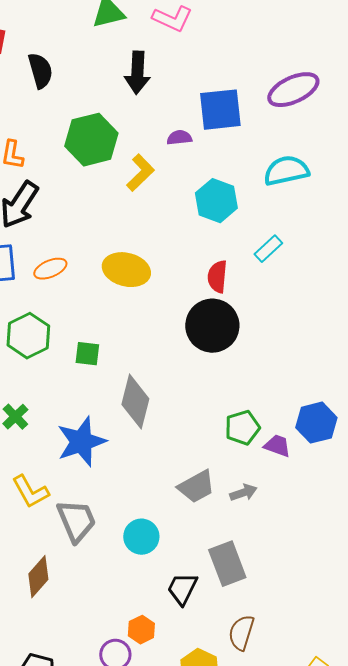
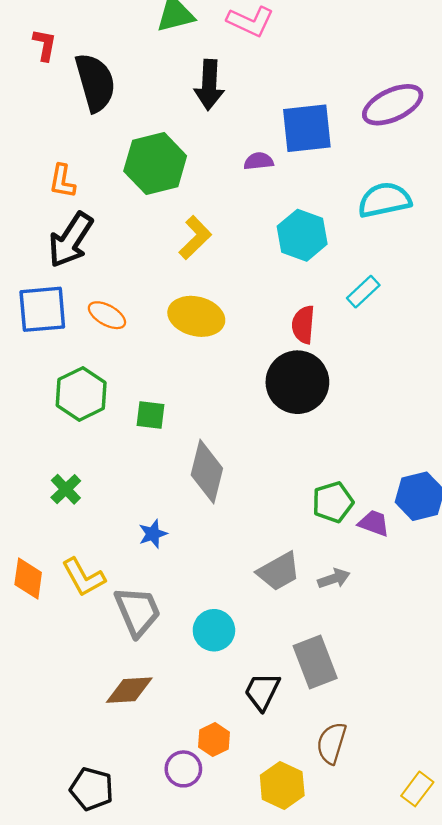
black semicircle: (40, 71) -> (95, 82), size x1.4
yellow L-shape: (140, 173) -> (195, 238), moved
orange ellipse: (50, 269) -> (107, 315), turned 52
blue star: (81, 442) -> (153, 534), moved, size x0.5
brown diamond: (38, 577) -> (129, 690), moved, turned 45

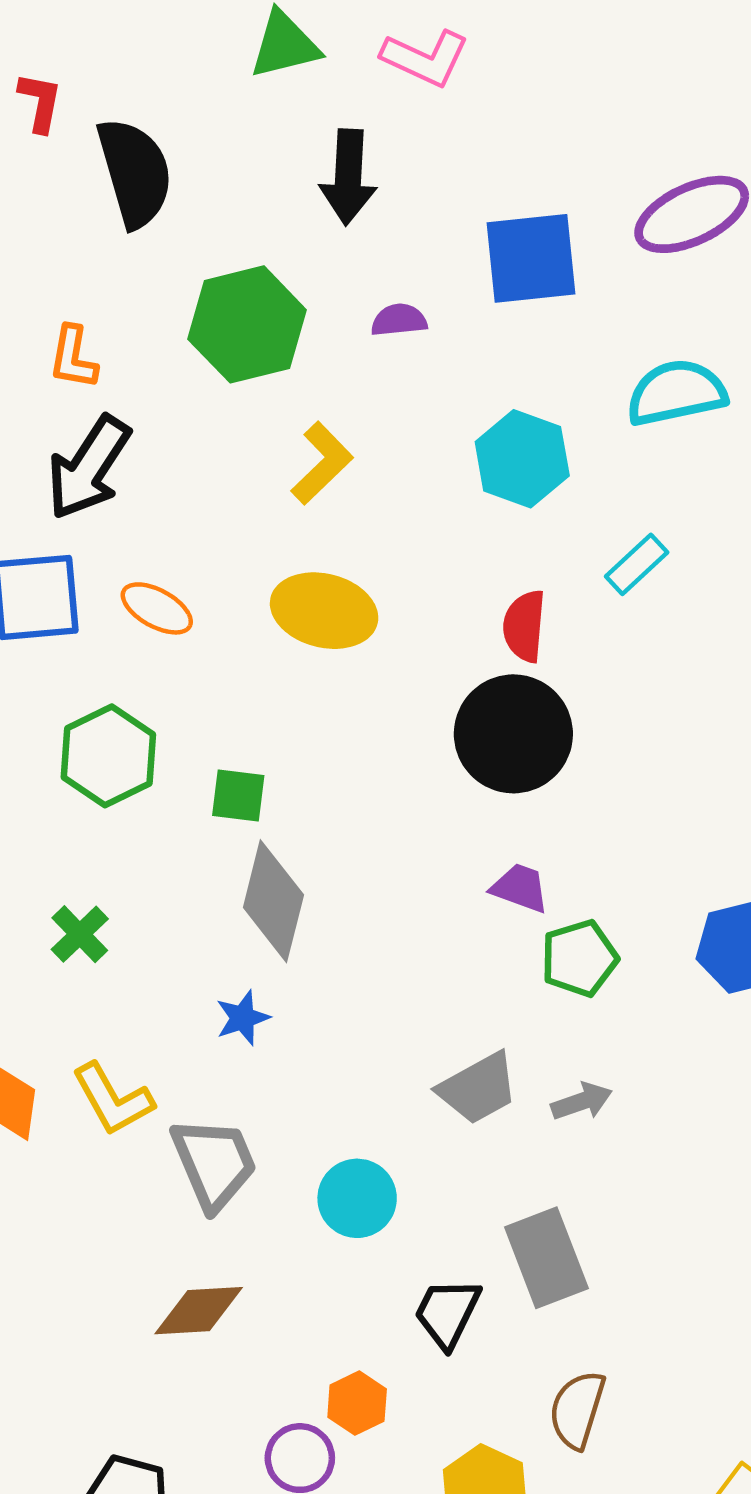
purple semicircle: (259, 161) -> (399, 320), moved
gray diamond: (207, 472) -> (273, 901), moved
purple trapezoid: (374, 523) -> (520, 888), moved

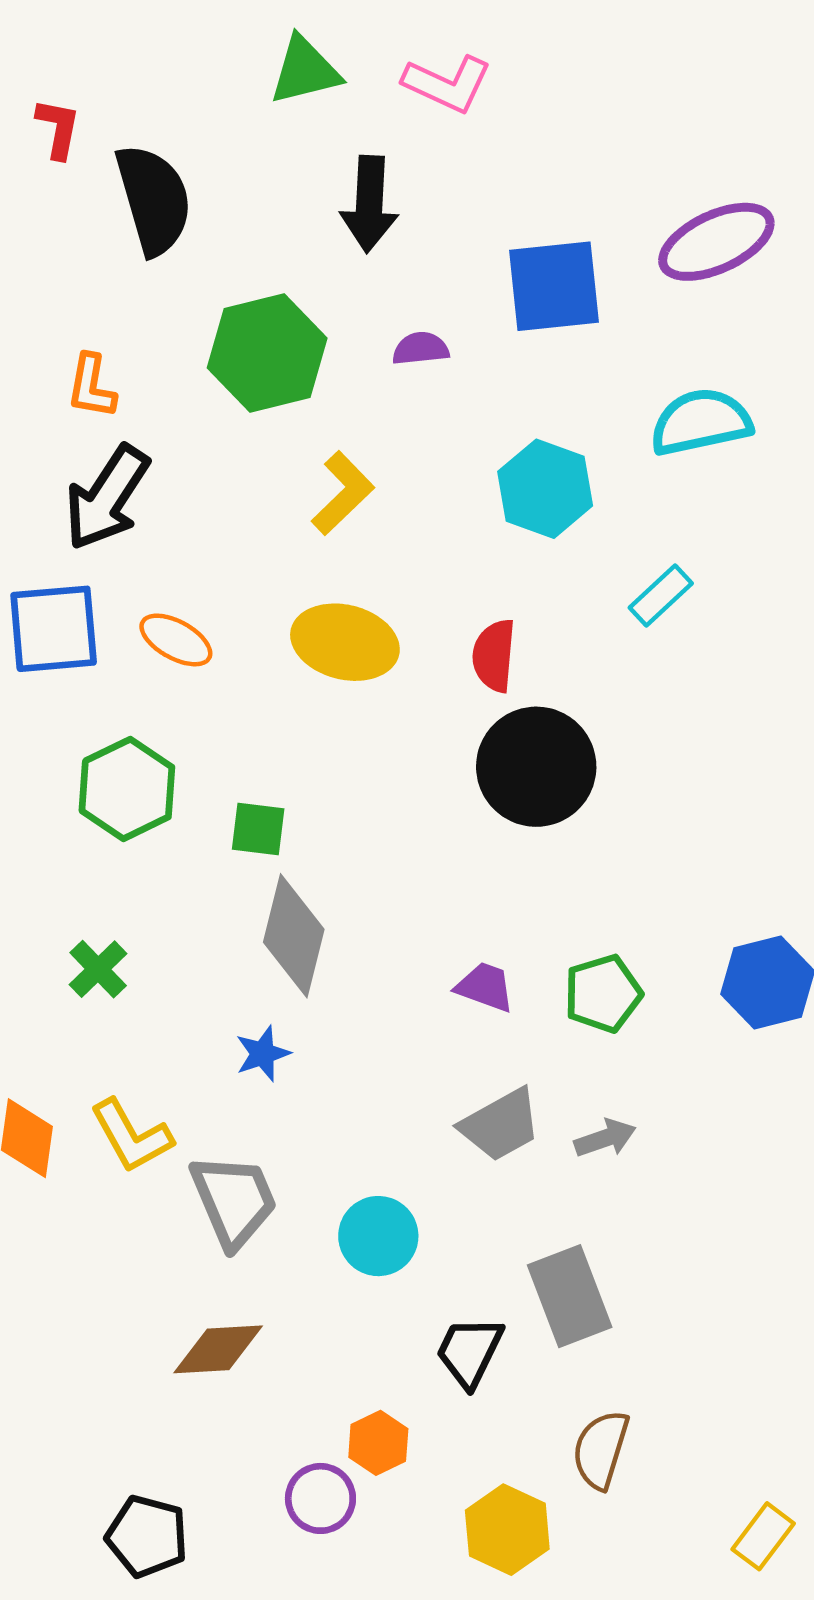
red semicircle: (524, 626) -> (494, 656), moved
purple trapezoid: (520, 888) -> (485, 987), moved

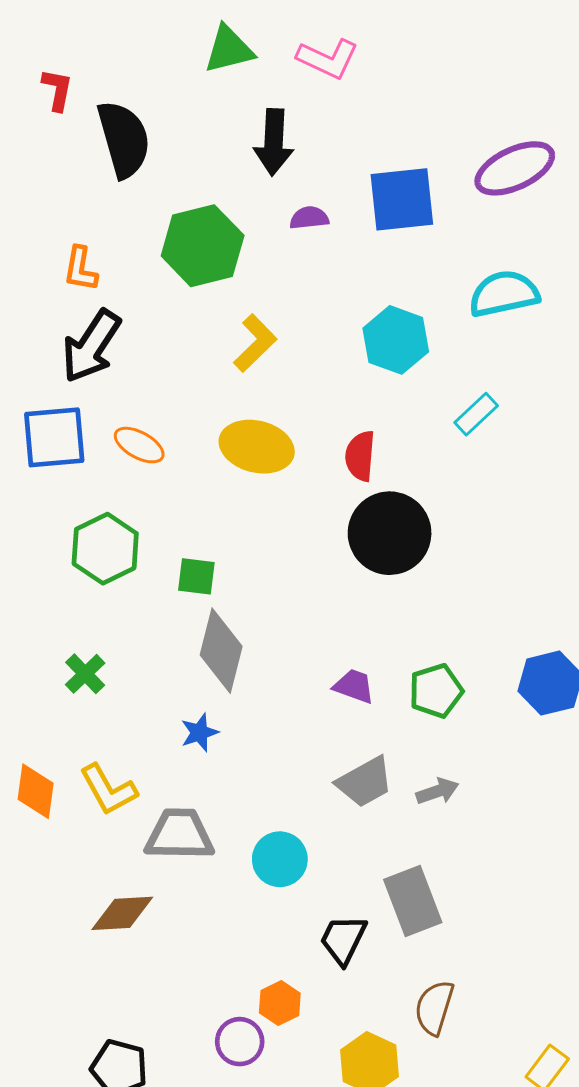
purple semicircle: (421, 349) -> (309, 218), moved
gray trapezoid: (234, 1200) -> (179, 835), turned -66
brown diamond: (218, 1349) -> (122, 913), moved

